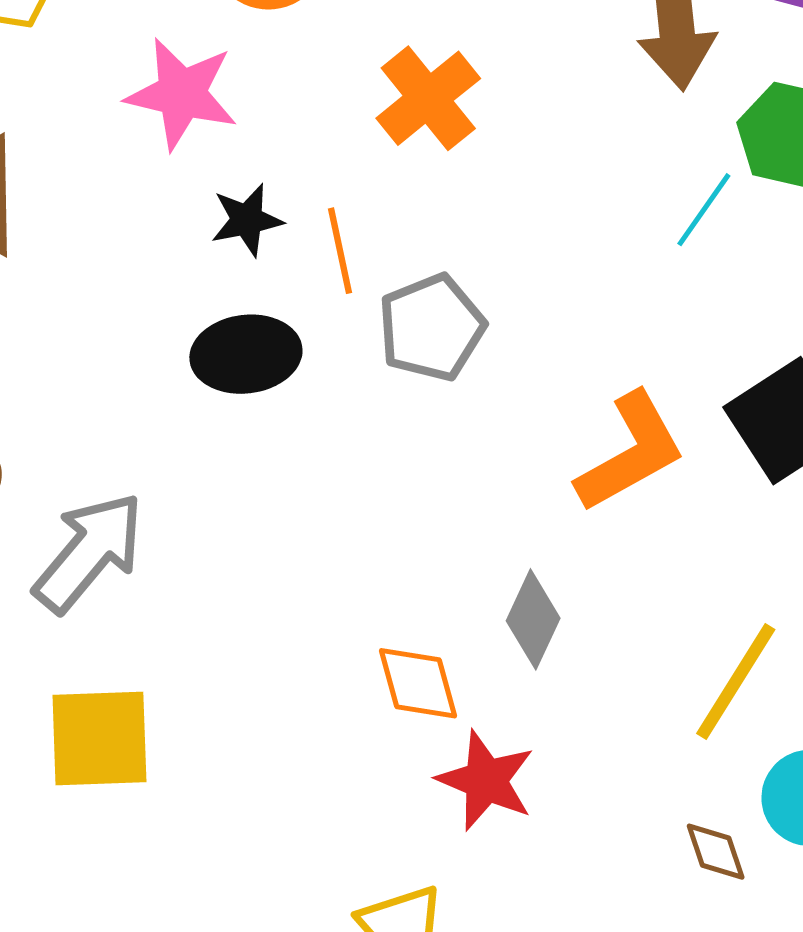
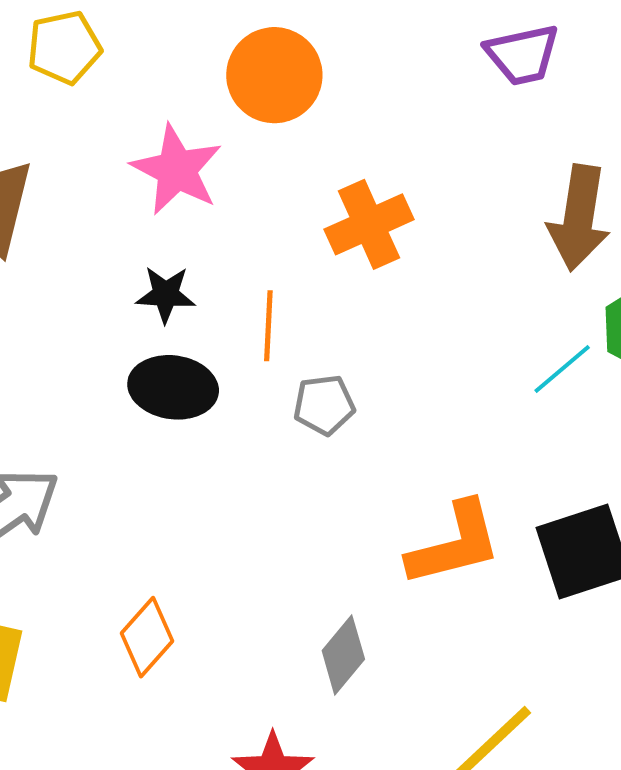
black star: (247, 220) -> (166, 294), moved
gray pentagon: (431, 328) -> (324, 405), size x0.7
orange diamond: (418, 683) -> (147, 637), moved, turned 42

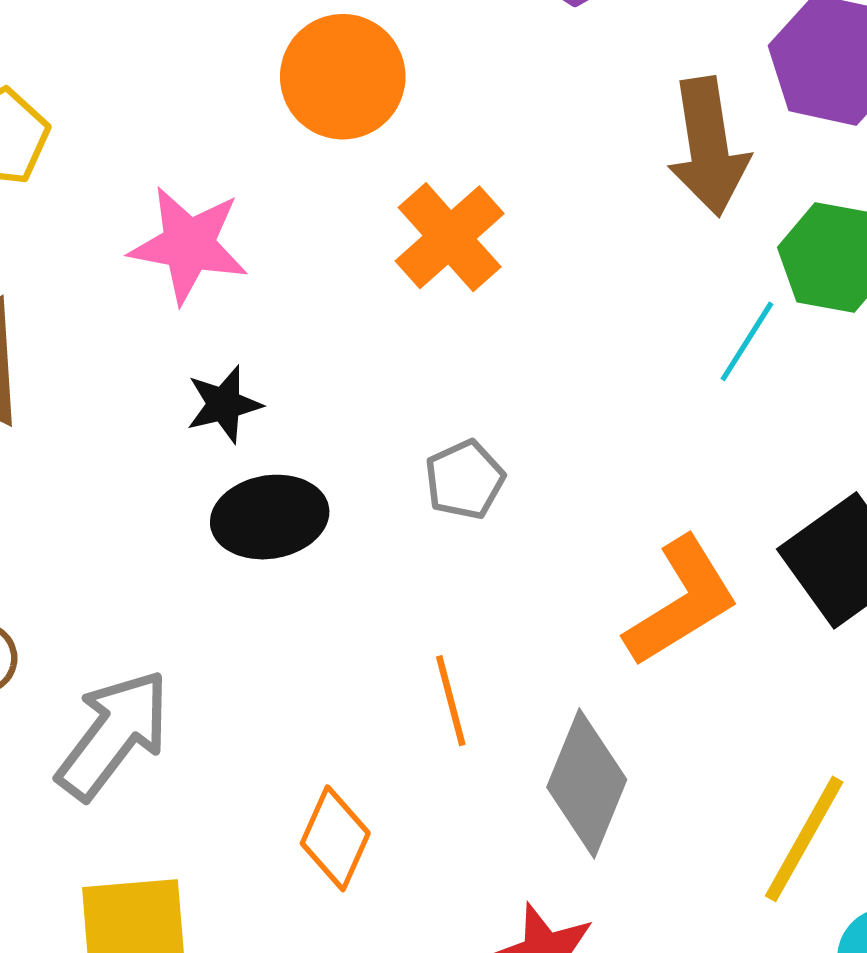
orange circle: (274, 75) -> (343, 77), moved
orange line: (268, 326) -> (451, 701), moved
gray diamond: (343, 655) -> (587, 783), size x1.4

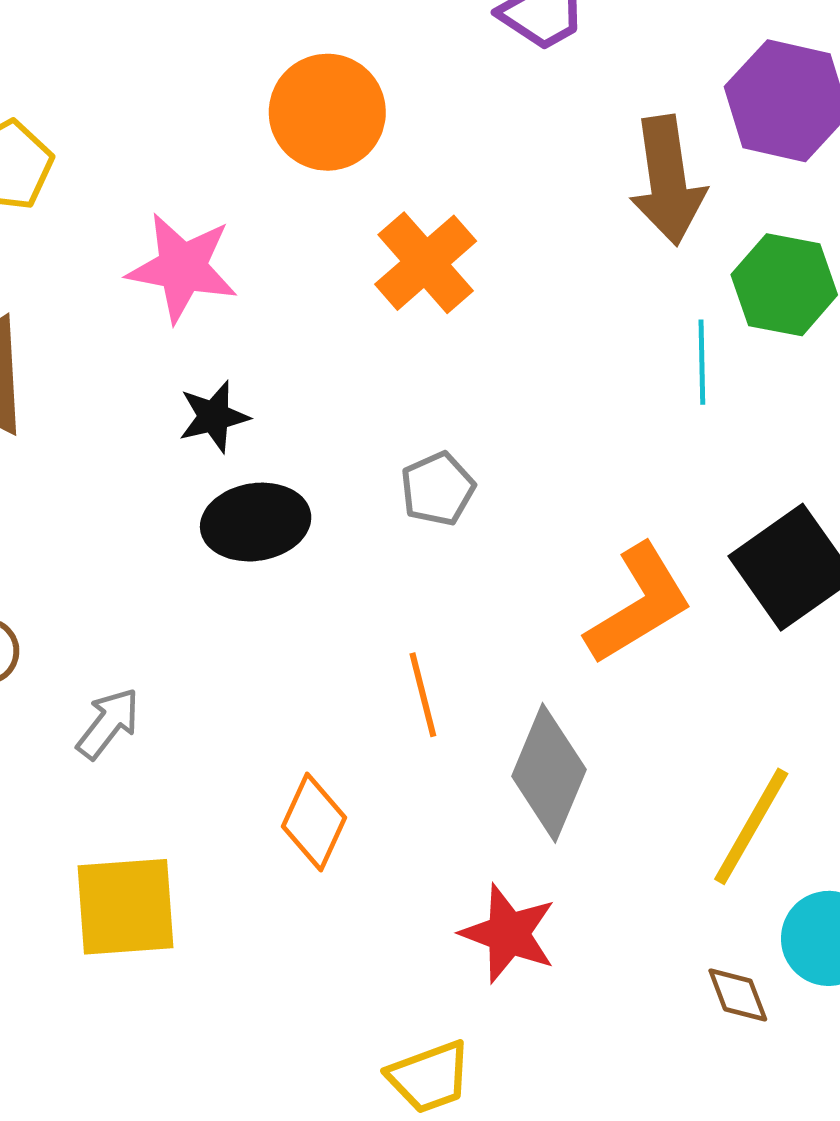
cyan line: (747, 341) -> (702, 362), turned -34
gray arrow: (113, 734) -> (108, 723), size x0.6

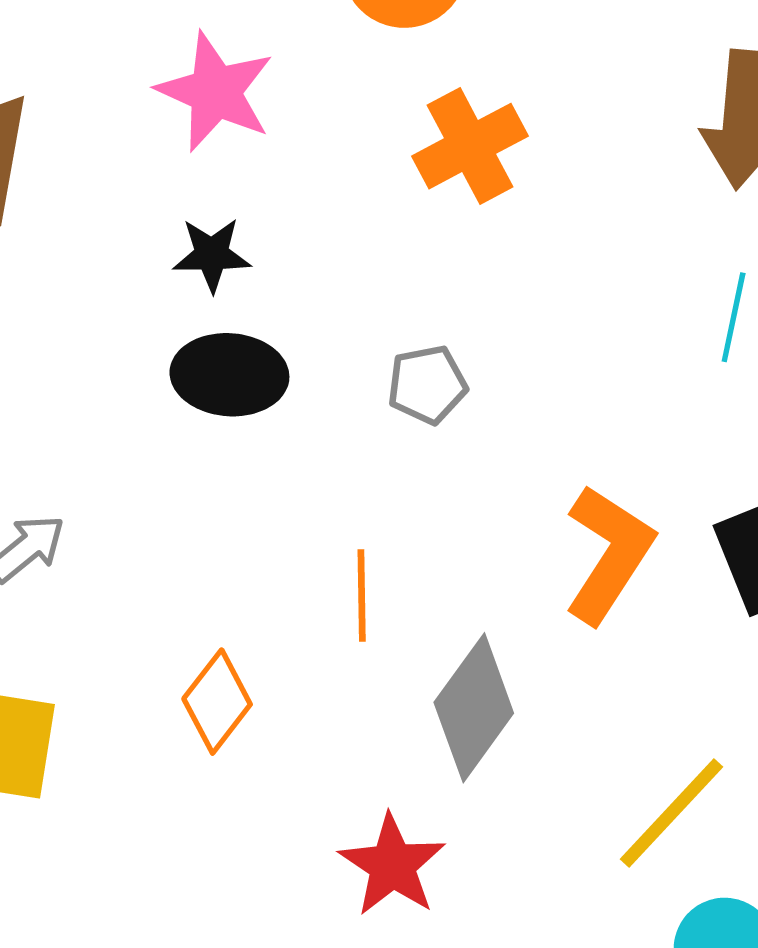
orange L-shape: (639, 604) -> (609, 554), turned -39

